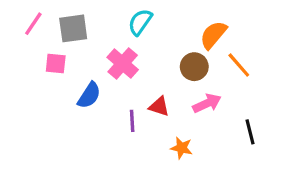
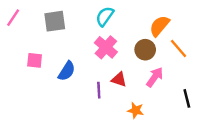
pink line: (33, 24) -> (13, 18), moved
pink square: (56, 63) -> (35, 60), moved
pink cross: (123, 63) -> (106, 47), moved
pink arrow: (207, 103) -> (155, 77), turned -30

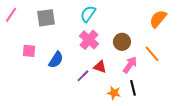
orange semicircle: (159, 26) -> (158, 19), moved
orange line: (178, 48) -> (152, 54), moved
purple line: (99, 90) -> (83, 76), turned 48
black line: (187, 98) -> (133, 88), moved

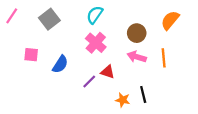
gray square: (46, 18) -> (49, 19), turned -30
brown circle: (122, 42) -> (137, 33), moved
orange line: (152, 54) -> (164, 58), turned 36
pink arrow: (130, 65) -> (137, 57), moved, turned -108

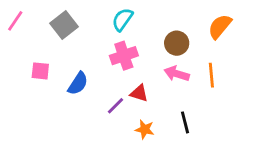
pink cross: (96, 43) -> (124, 56), turned 30
orange star: (123, 100) -> (145, 129), moved

